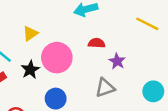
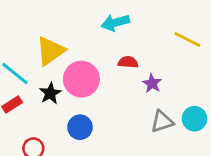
yellow triangle: (30, 33) -> (50, 51), size x1.6
gray triangle: (105, 88) -> (162, 122), moved

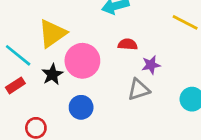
purple star: (152, 83) -> (151, 65), turned 30
gray triangle: (162, 122) -> (139, 90), moved

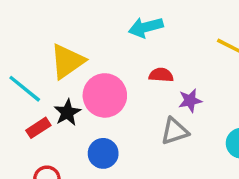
red rectangle: (15, 85) -> (38, 128), moved

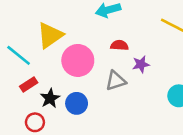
black star: (67, 112) -> (50, 98), moved
gray triangle: (175, 131) -> (116, 81), moved

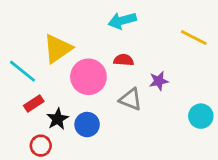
red semicircle: (119, 45) -> (124, 60), moved
gray triangle: (116, 81) -> (131, 99), turned 40

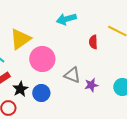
red semicircle: (124, 60) -> (93, 42), moved, turned -96
purple star: (159, 81) -> (91, 85), moved

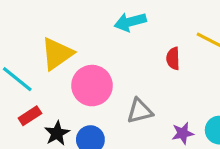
gray triangle: (72, 75) -> (140, 111), turned -36
purple star: (91, 85) -> (183, 133), moved

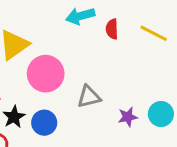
red semicircle: (173, 58) -> (112, 29), moved

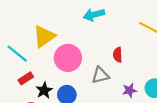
red semicircle: (112, 29) -> (118, 55), moved

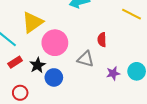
gray triangle: (100, 75) -> (86, 59), turned 30
black star: (44, 90) -> (38, 65), moved

